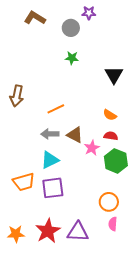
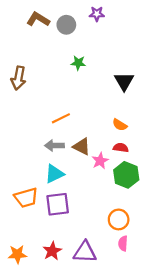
gray circle: (71, 28) -> (66, 25), moved
brown arrow: (17, 96) -> (18, 78), moved
red star: (48, 231) -> (52, 251), size x0.7

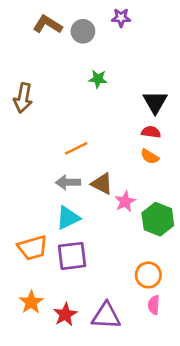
red semicircle: (121, 148) -> (151, 132), moved
orange star: (17, 254) -> (31, 302), moved, turned -30

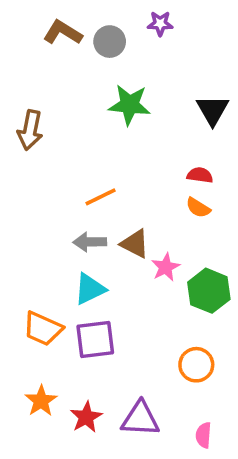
green star: (98, 79) -> (129, 105), size x1.6
black triangle: (155, 102) -> (213, 110), moved
orange trapezoid: (33, 248) -> (43, 329), turned 40
pink semicircle: (154, 305) -> (204, 435), moved

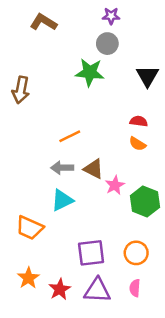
gray circle: (110, 42) -> (107, 44), moved
purple square: (95, 339) -> (91, 253), moved
pink semicircle: (204, 435) -> (135, 288), moved

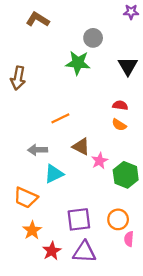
purple star: (111, 16) -> (131, 12), moved
gray arrow: (62, 168) -> (38, 150), moved
orange star: (28, 278) -> (32, 230), moved
pink semicircle: (135, 288) -> (129, 239), moved

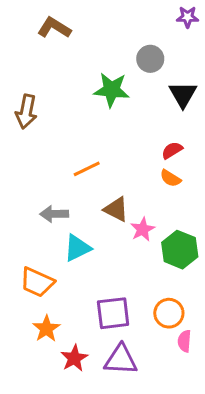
gray circle: (93, 38) -> (150, 59), moved
red semicircle: (120, 105) -> (172, 150), turned -40

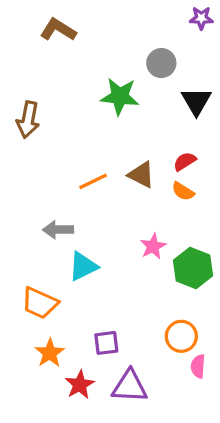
brown triangle: (116, 209) -> (141, 175), moved
purple square: (113, 313) -> (106, 343), moved, size x0.7

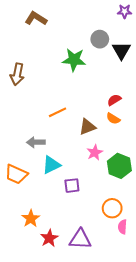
black triangle: (196, 101) -> (121, 50), moved
brown triangle: (141, 175) -> (87, 127), moved, turned -48
orange trapezoid: (40, 303) -> (16, 174), moved
purple square: (106, 343) -> (72, 186), moved

